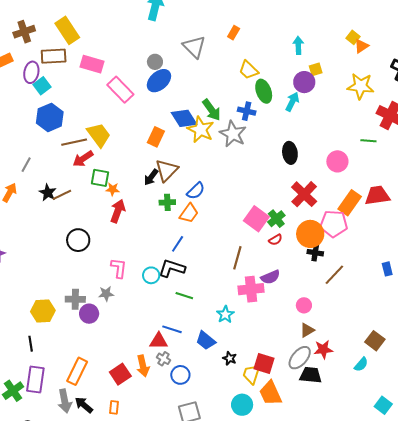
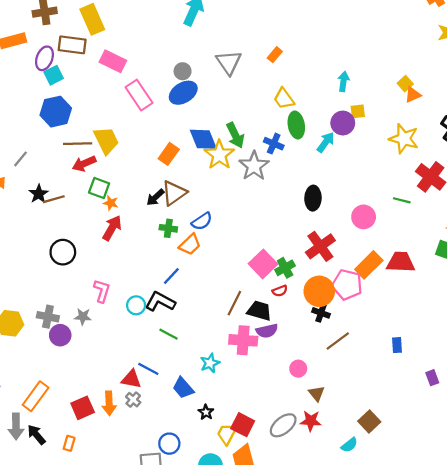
brown triangle: (307, 330) -> (316, 393), moved, turned -49
blue circle: (180, 375) -> (169, 444), moved
black trapezoid: (311, 375) -> (259, 311), moved

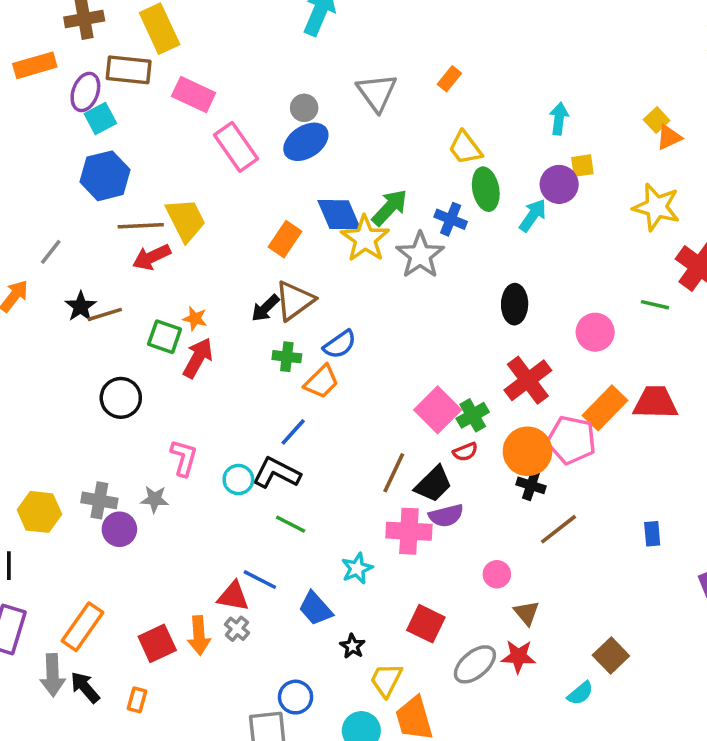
green arrow: (235, 135) -> (390, 207), turned -110
green square: (99, 188) -> (165, 337), moved
black trapezoid: (259, 311) -> (433, 484), turned 120
red square: (243, 425) -> (426, 624), moved

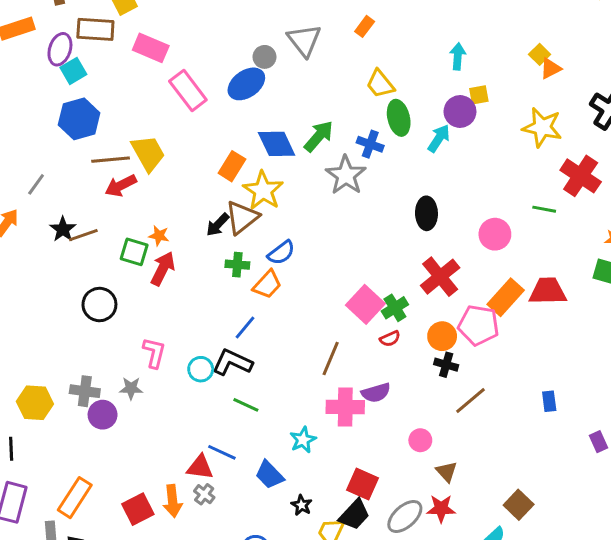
gray circle: (304, 108) -> (264, 57), moved
yellow star: (365, 239) -> (263, 191), moved
orange circle: (528, 451) -> (442, 336), size x0.7
black trapezoid: (433, 484) -> (354, 515), moved

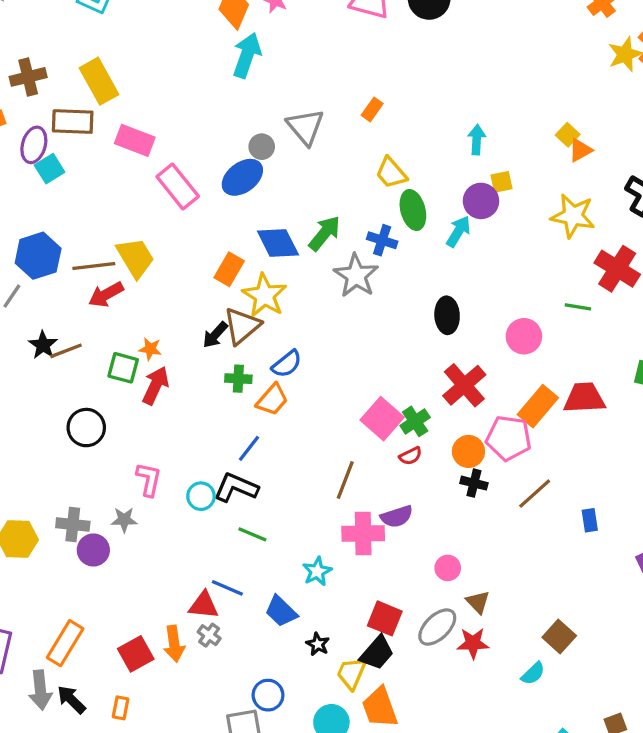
blue hexagon: (79, 119) -> (38, 256), moved
brown line: (471, 400) -> (535, 494), moved
gray ellipse: (405, 516) -> (437, 627), moved

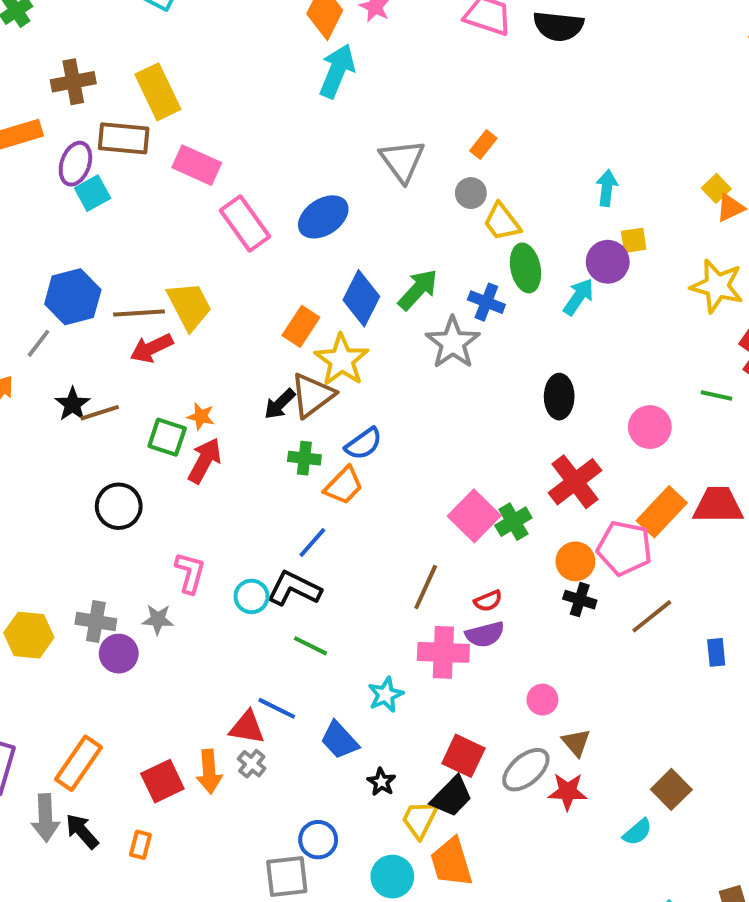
gray circle: (262, 147) -> (471, 193), moved
blue diamond: (278, 243) -> (361, 298), turned 51
red semicircle: (411, 456) -> (488, 601), moved

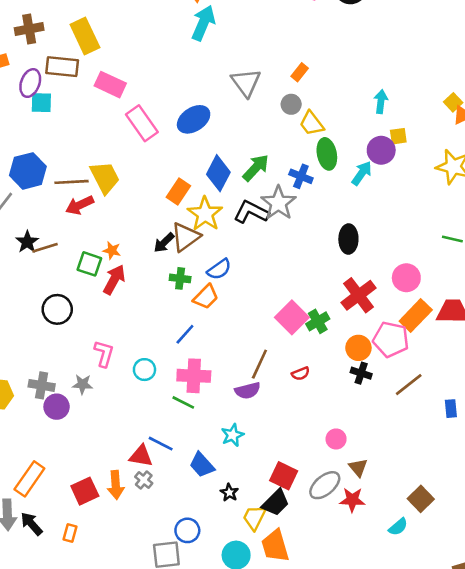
cyan square: (93, 193) -> (41, 103), turned 30
pink circle: (650, 427) -> (406, 278), moved
black L-shape: (294, 589) -> (251, 212), moved
purple semicircle: (485, 634) -> (248, 391), moved
pink cross: (443, 652) -> (194, 376), moved

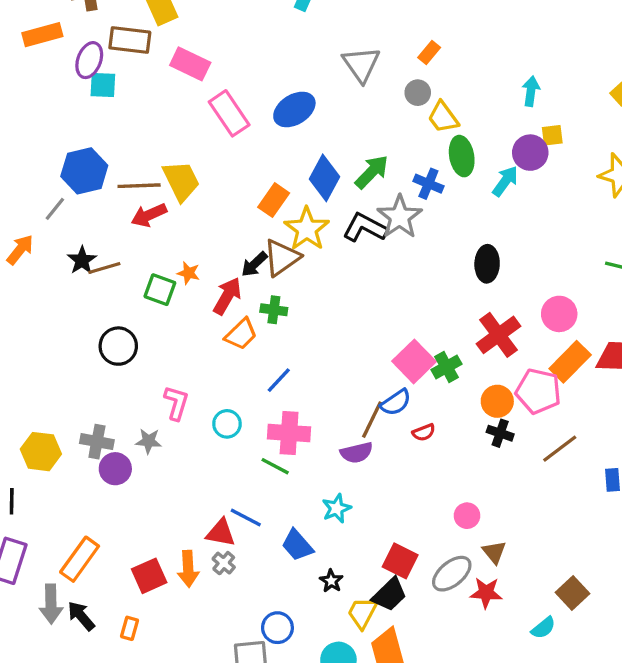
blue semicircle: (219, 269) -> (396, 402), moved
red arrow: (114, 280) -> (227, 296), moved
orange trapezoid: (206, 297) -> (241, 334), moved

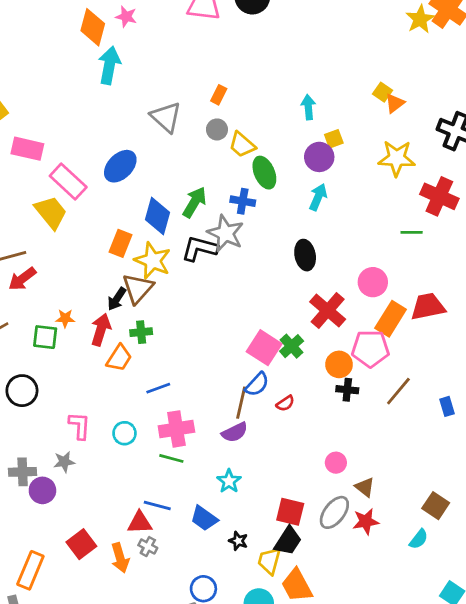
yellow trapezoid: (181, 181) -> (51, 212), moved
cyan arrow: (505, 181) -> (318, 197), moved
blue line: (279, 380) -> (158, 388), turned 40
red square: (149, 576) -> (81, 544), moved

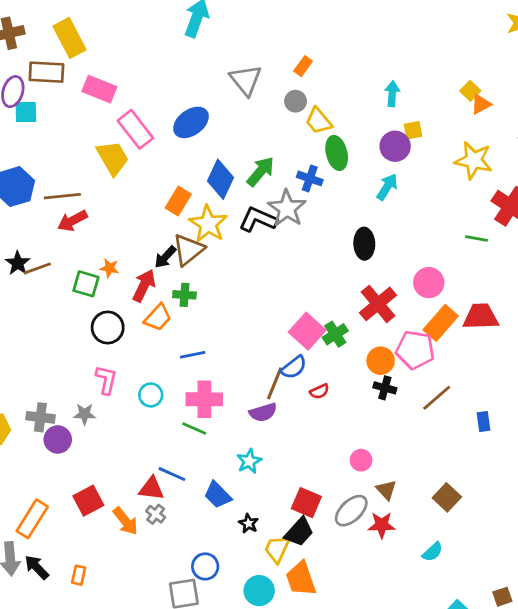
black circle: (22, 391) -> (108, 328), moved
brown square: (436, 506) -> (447, 497), moved
orange arrow: (120, 558) -> (126, 521), turned -32

